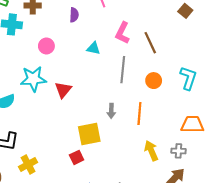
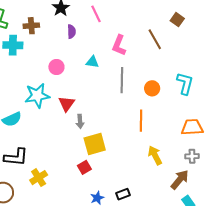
brown line: (150, 43) -> (155, 39), moved
pink circle: (46, 46) -> (56, 67), moved
gray arrow: (111, 111) -> (80, 121), moved
gray cross: (178, 151) -> (192, 156), moved

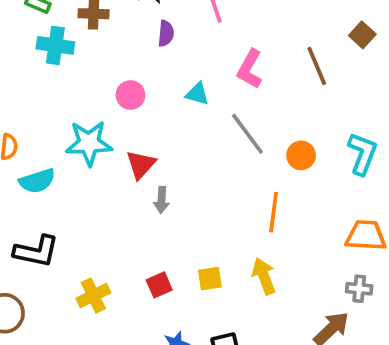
gray line: (122, 80) -> (247, 134), turned -45
yellow square: (95, 144) -> (210, 279), moved, size x0.6
yellow arrow: (155, 155) -> (264, 276), moved
yellow cross: (39, 178) -> (93, 296), moved

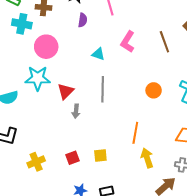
pink circle: (130, 95) -> (46, 47), moved, size x1.5
gray line: (247, 134) -> (103, 89), moved, turned 35
orange line: (274, 212) -> (135, 133), moved
yellow arrow: (264, 276) -> (147, 158), moved

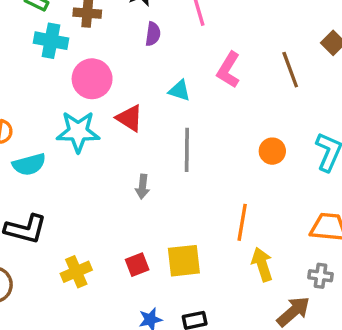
red triangle: (65, 91) -> (130, 118), moved, turned -42
yellow square: (100, 156) -> (184, 261), size x1.5

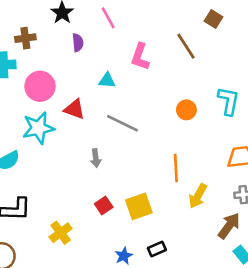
gray line: (187, 150) -> (123, 123), turned -52
yellow arrow: (262, 264) -> (198, 196), turned -120
red square: (137, 265) -> (104, 206), moved

